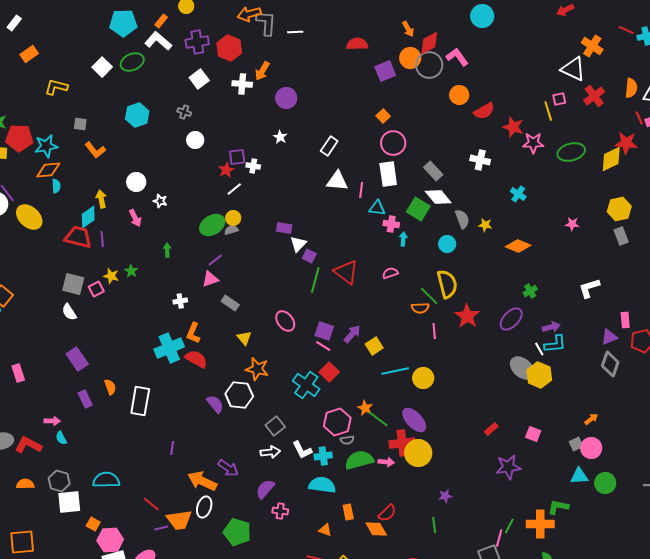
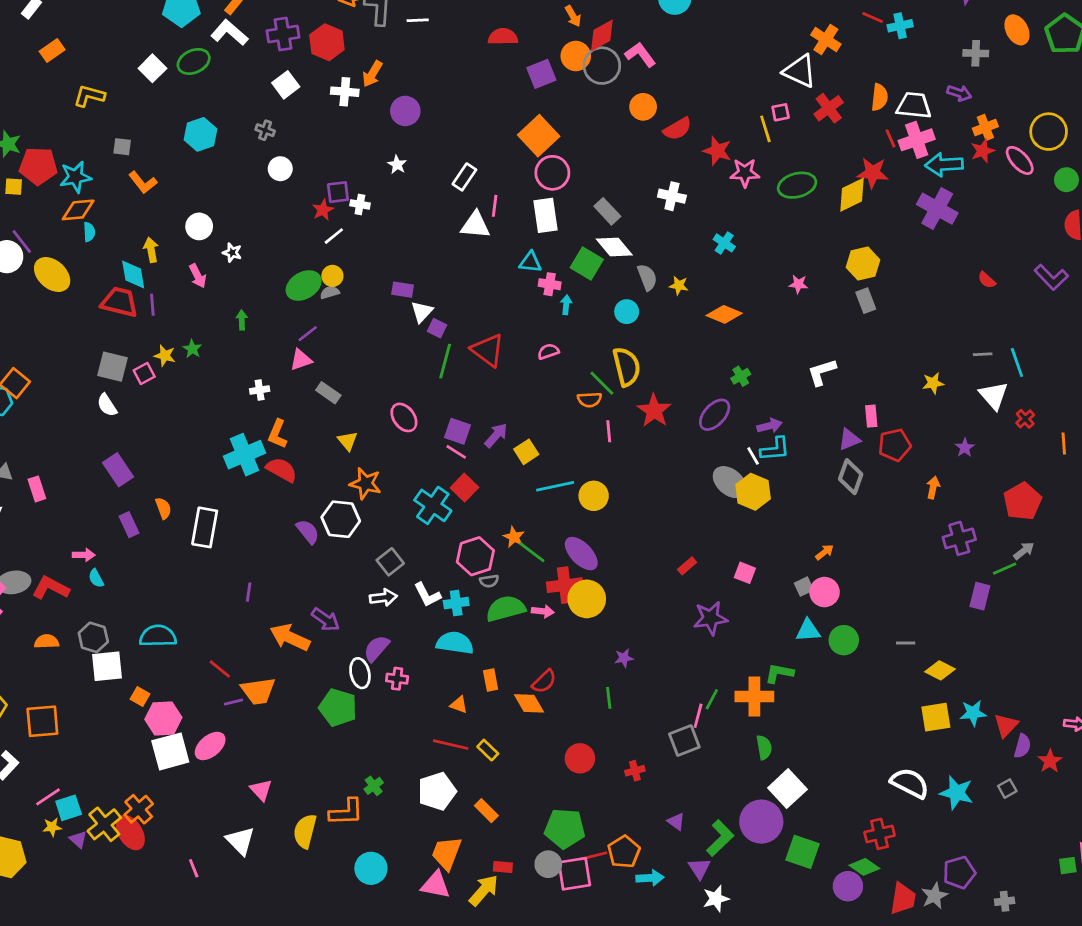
orange square: (383, 116) -> (539, 136), size x2.0
pink line: (361, 190) -> (495, 206), moved
cyan diamond: (88, 217) -> (133, 275), turned -65
white ellipse: (204, 507) -> (360, 673), moved, turned -30

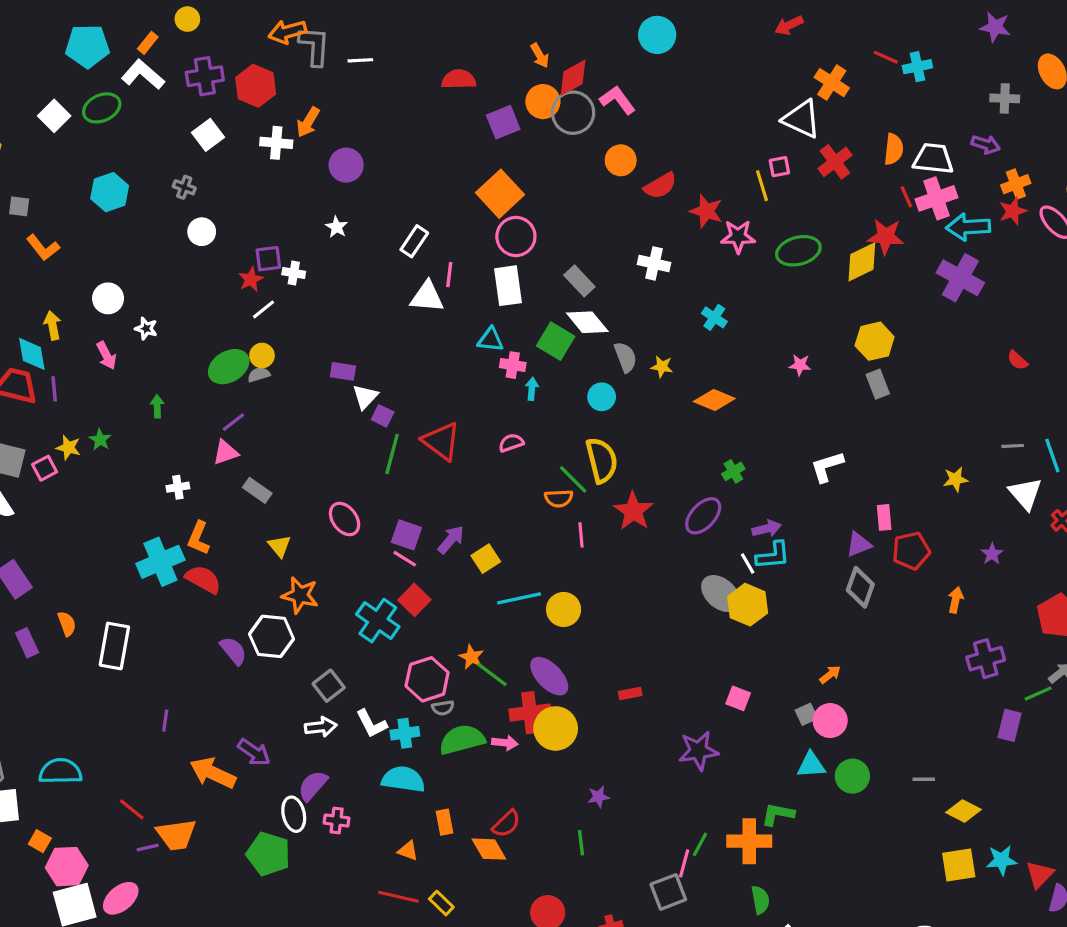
red rectangle: (687, 566) -> (630, 694), moved, turned 30

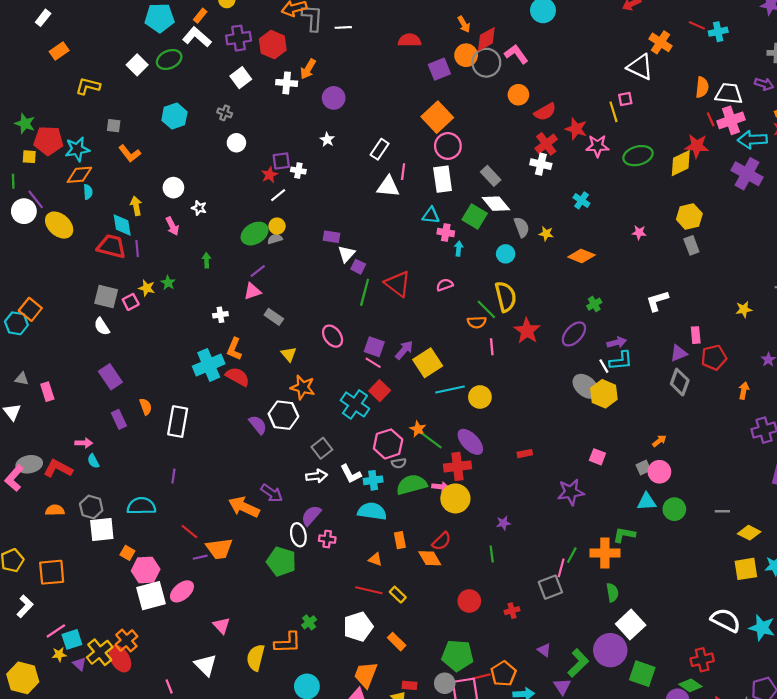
red cross: (835, 162) -> (546, 144), moved
yellow square: (486, 559) -> (428, 363), size x1.5
purple line: (165, 721) -> (173, 476), moved
yellow circle: (556, 728) -> (455, 498), moved

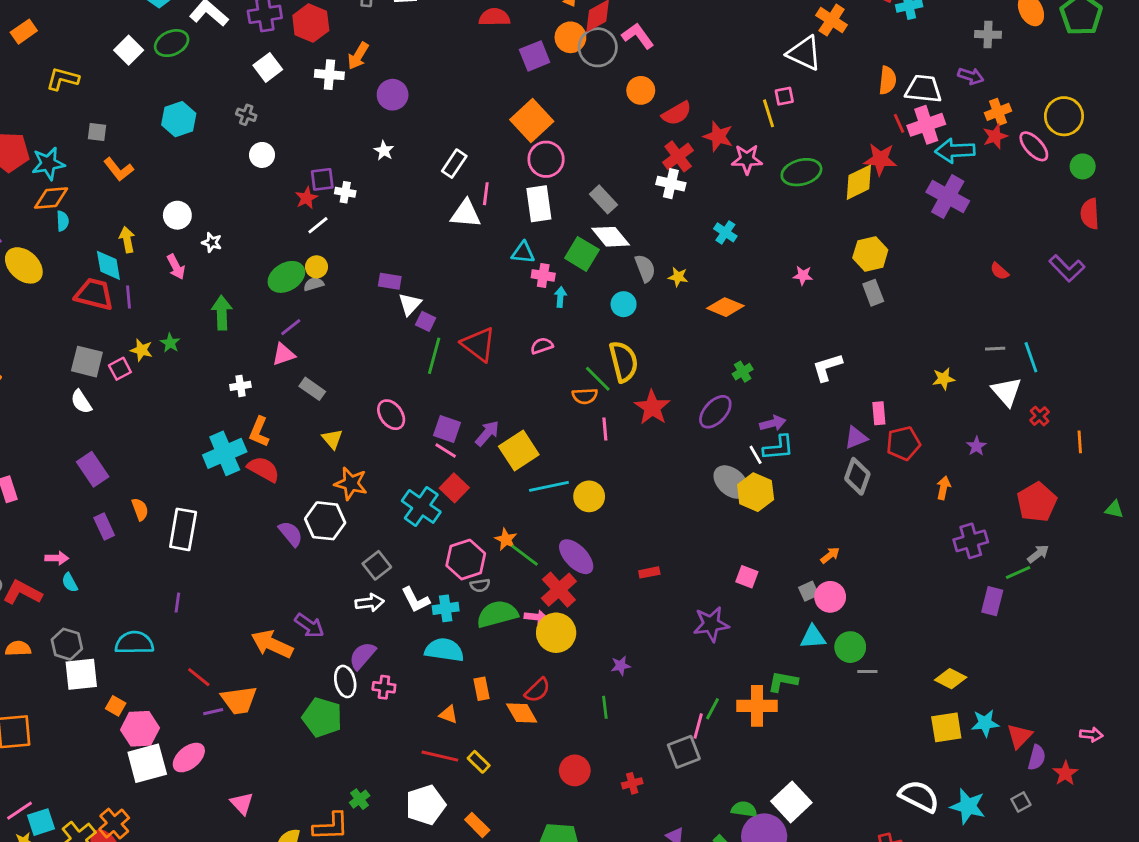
green arrow: (207, 260) -> (222, 313), size x1.6
red cross: (458, 466) -> (559, 590), turned -35
gray line: (722, 511) -> (867, 671), moved
green semicircle: (612, 592) -> (744, 809), moved, turned -72

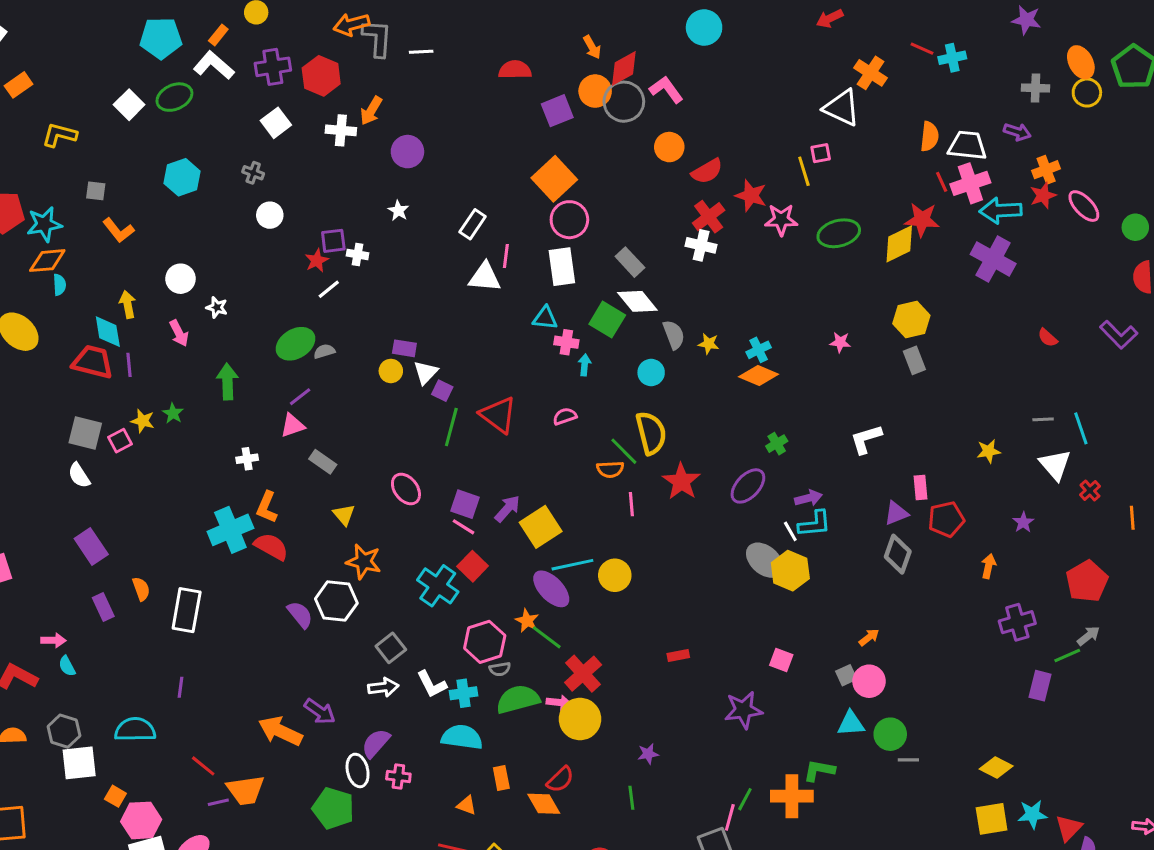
yellow circle: (1064, 116) -> (1087, 93), moved, size x0.7
cyan cross: (725, 232) -> (759, 350), moved, turned 30
yellow circle: (317, 267) -> (391, 371), moved
purple ellipse: (576, 557) -> (551, 589), moved

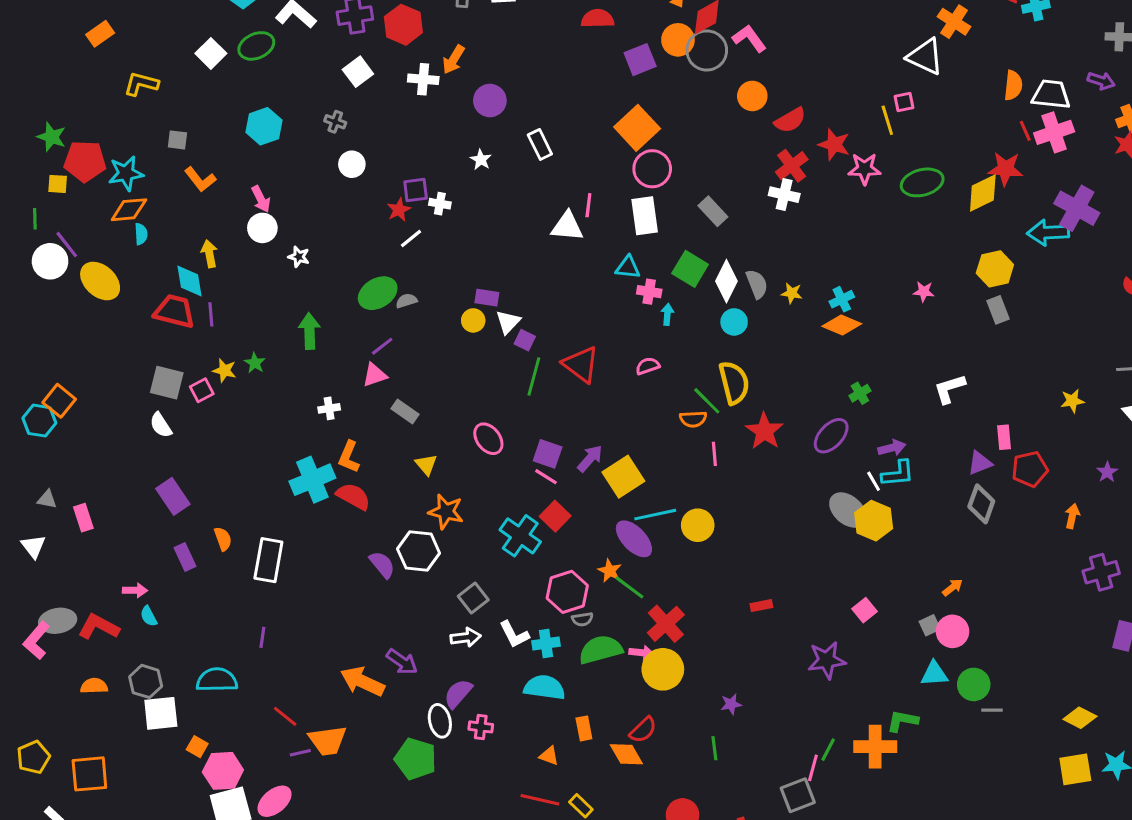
cyan arrow: (1001, 211) -> (1048, 232), moved
white rectangle: (473, 224) -> (540, 145), moved, turned -60
white diamond: (637, 301) -> (726, 281), moved, turned 66
pink arrow: (179, 333) -> (261, 199), moved
pink square: (781, 660) -> (865, 610), turned 30

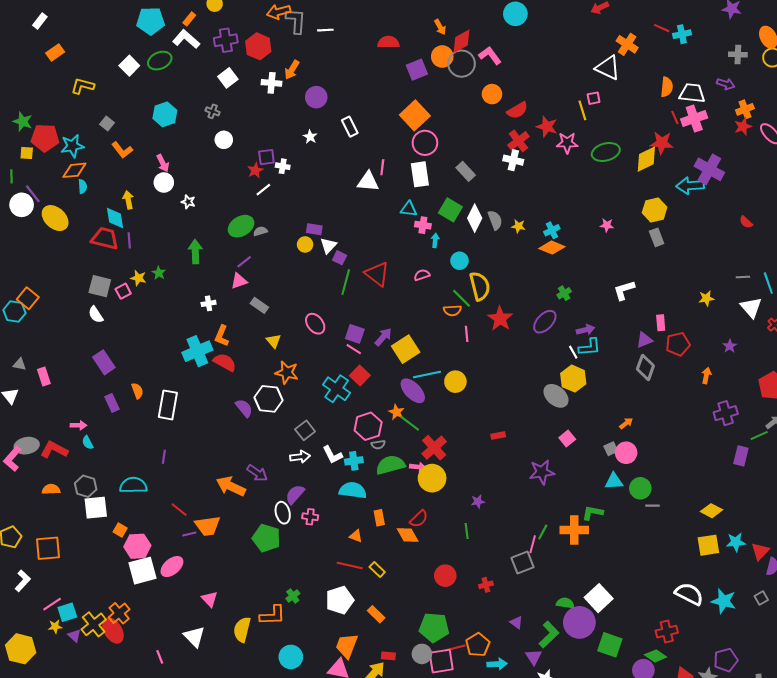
gray square: (177, 140) -> (107, 124), turned 32
cyan circle: (734, 322) -> (459, 261), moved
gray ellipse: (848, 510) -> (556, 396), moved

